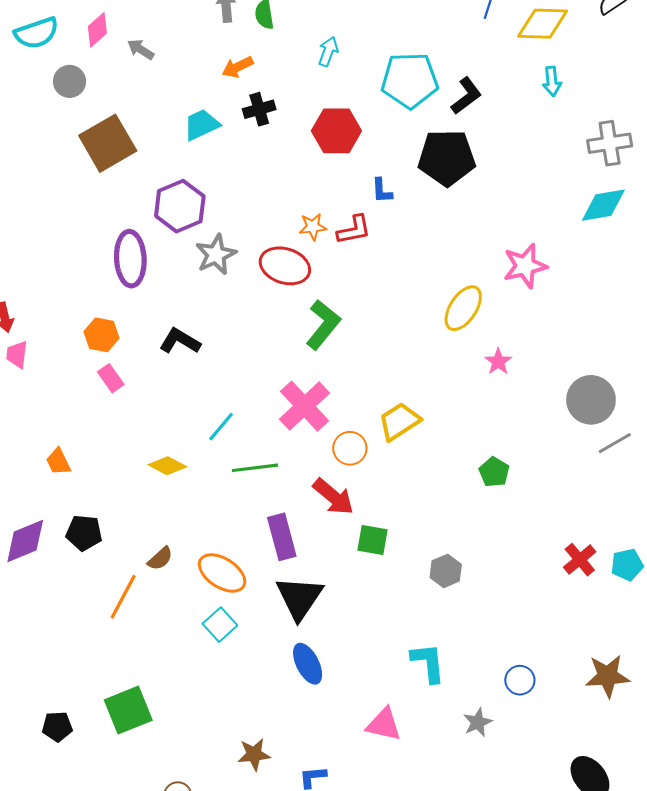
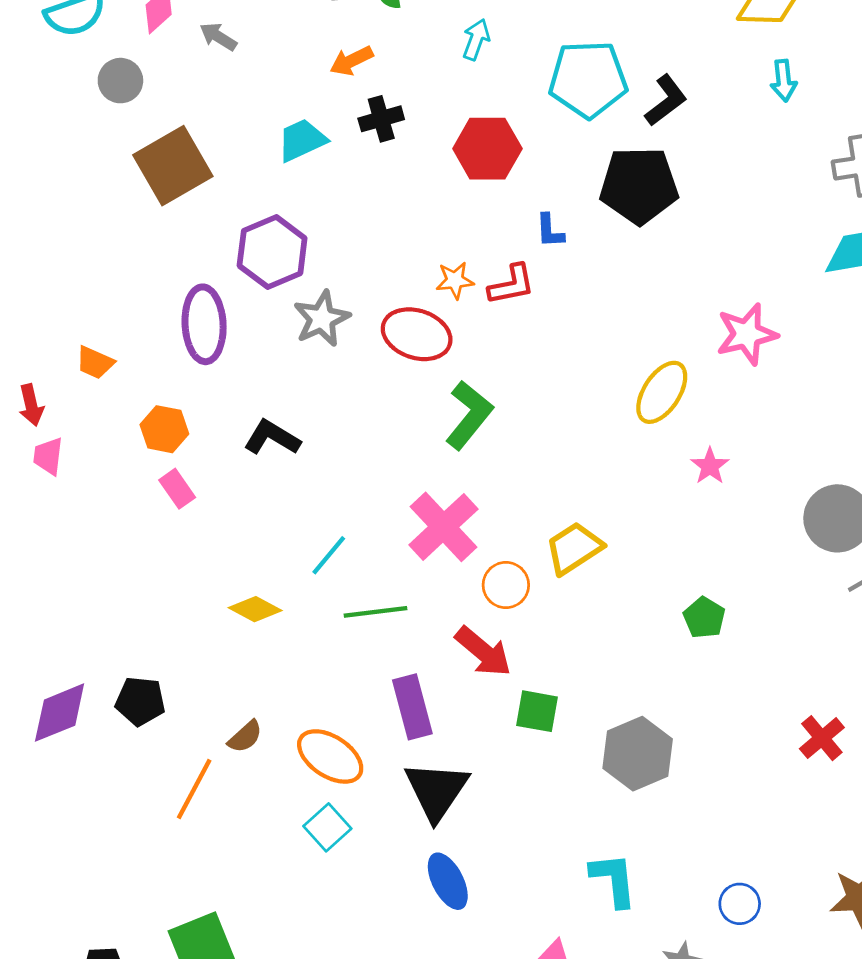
orange trapezoid: (58, 462) -> (95, 363), moved, turned -40
gray hexagon: (446, 571) -> (638, 754), size x1.6

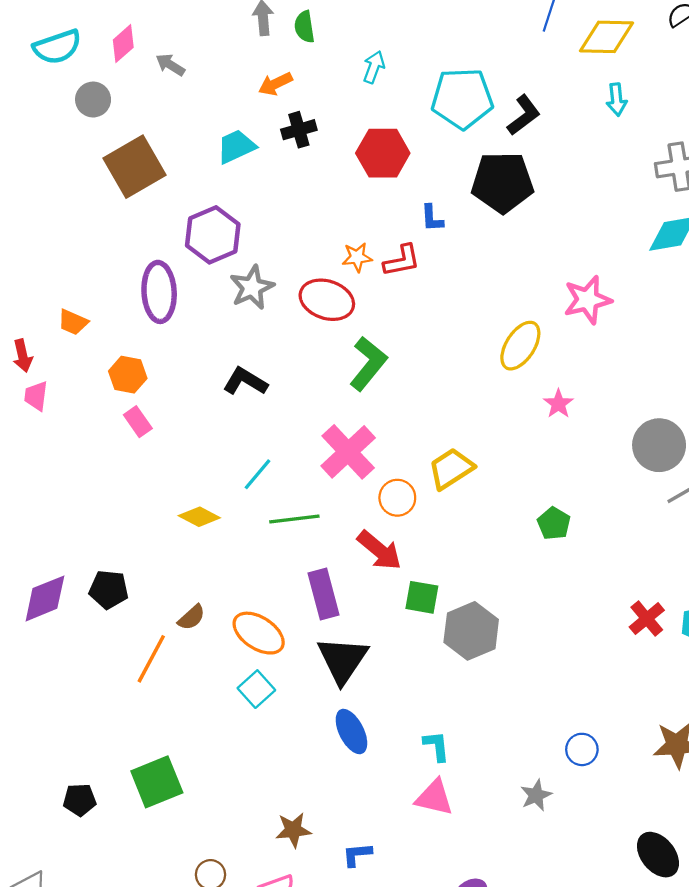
black L-shape: (272, 438) -> (245, 381), moved
gray hexagon: (638, 754) -> (471, 631), moved
cyan L-shape: (614, 880) -> (436, 746), moved, size x0.7

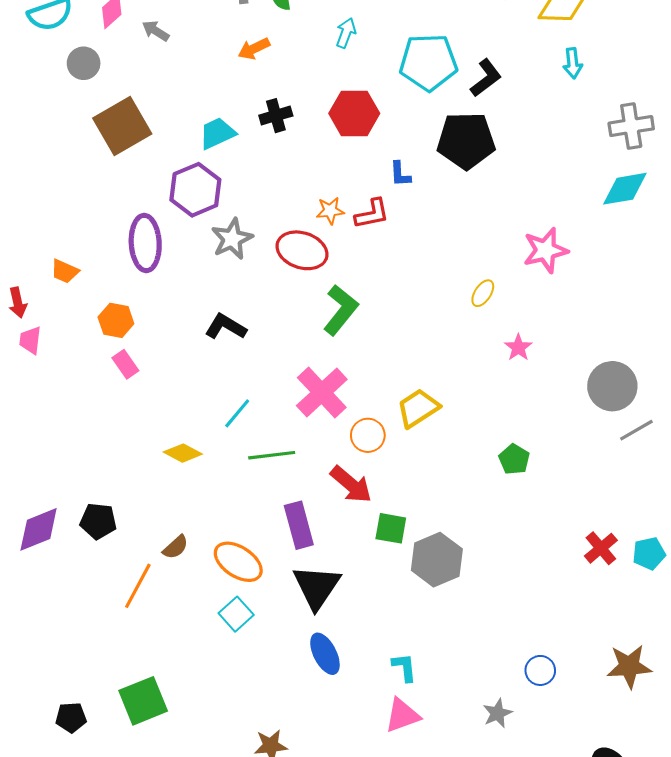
black cross: (299, 130) -> (276, 116), moved
cyan trapezoid: (236, 147) -> (217, 133), moved
yellow ellipse: (520, 346) -> (483, 293), size x0.6
pink triangle: (434, 798) -> (402, 715), turned -33

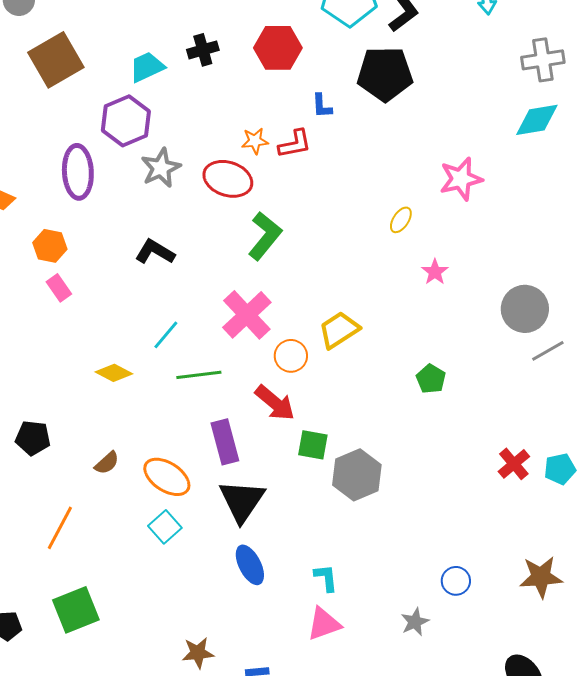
orange line: (138, 586) -> (60, 528), moved

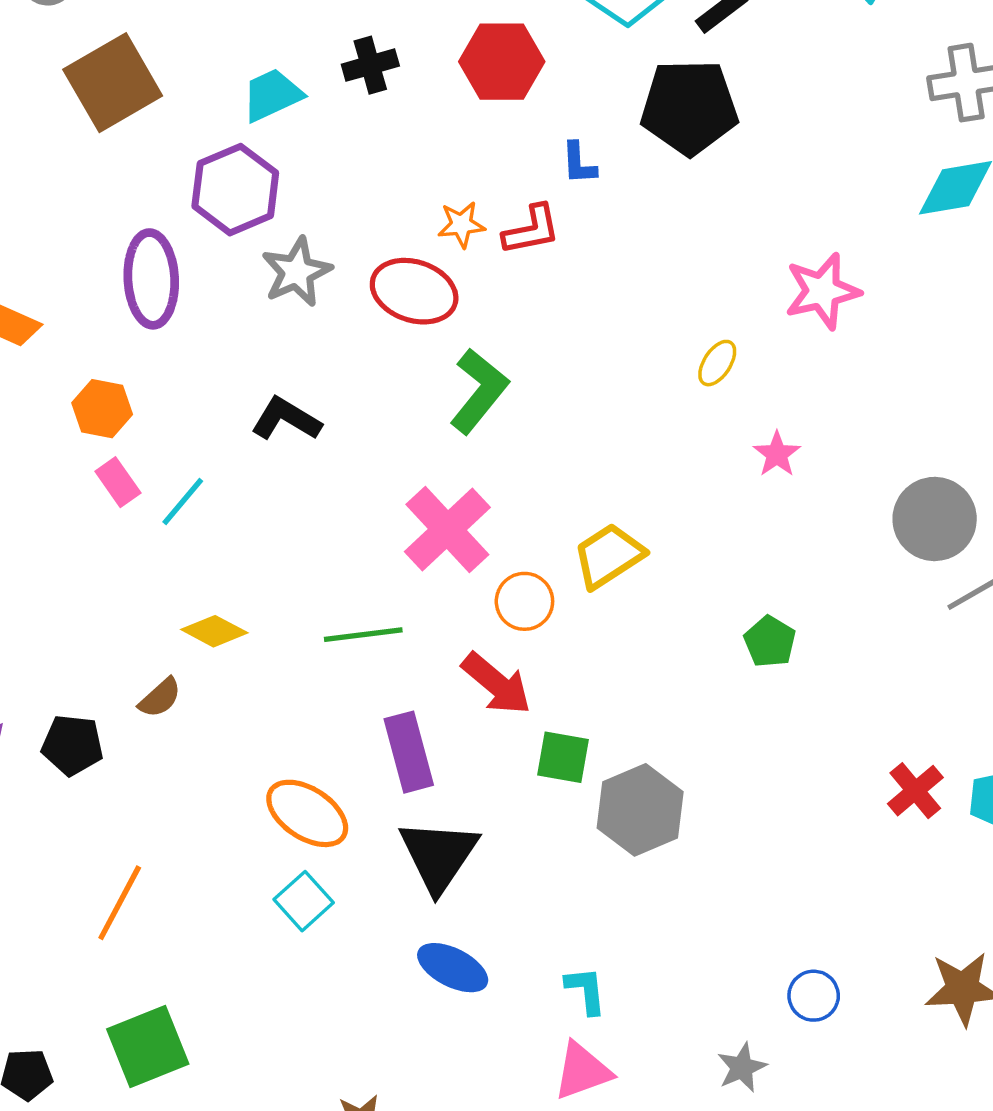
cyan line: (166, 335) -> (183, 501), moved
brown semicircle: (107, 463) -> (160, 698), moved
blue ellipse: (250, 565) -> (453, 968), turned -36

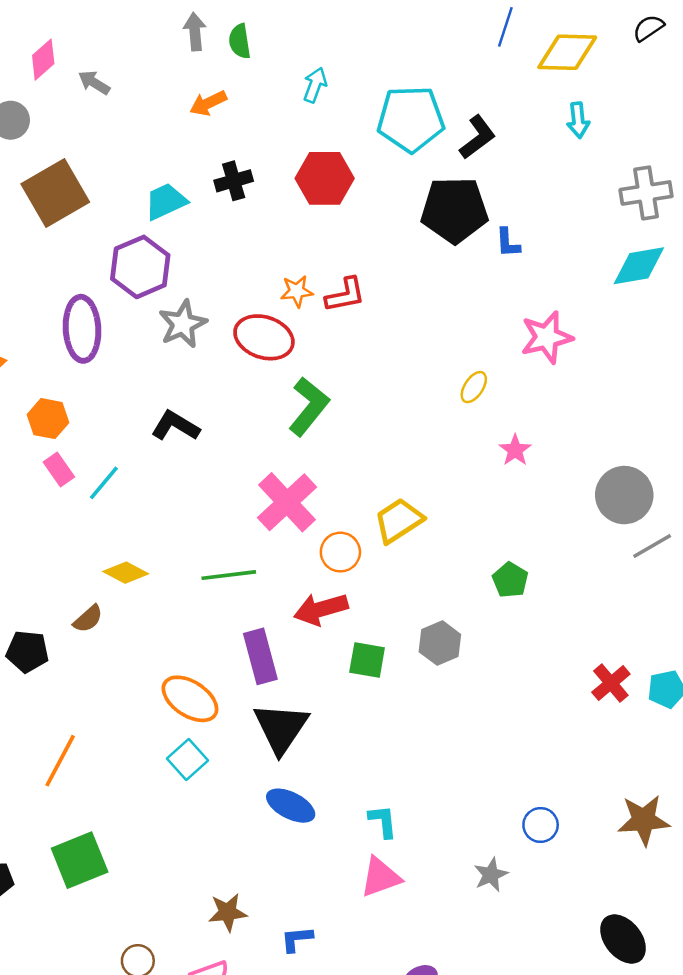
blue L-shape: (579, 163) -> (508, 243), moved
red arrow: (496, 684) -> (321, 609), turned 124
gray hexagon: (640, 810) -> (440, 643), moved, size x0.7

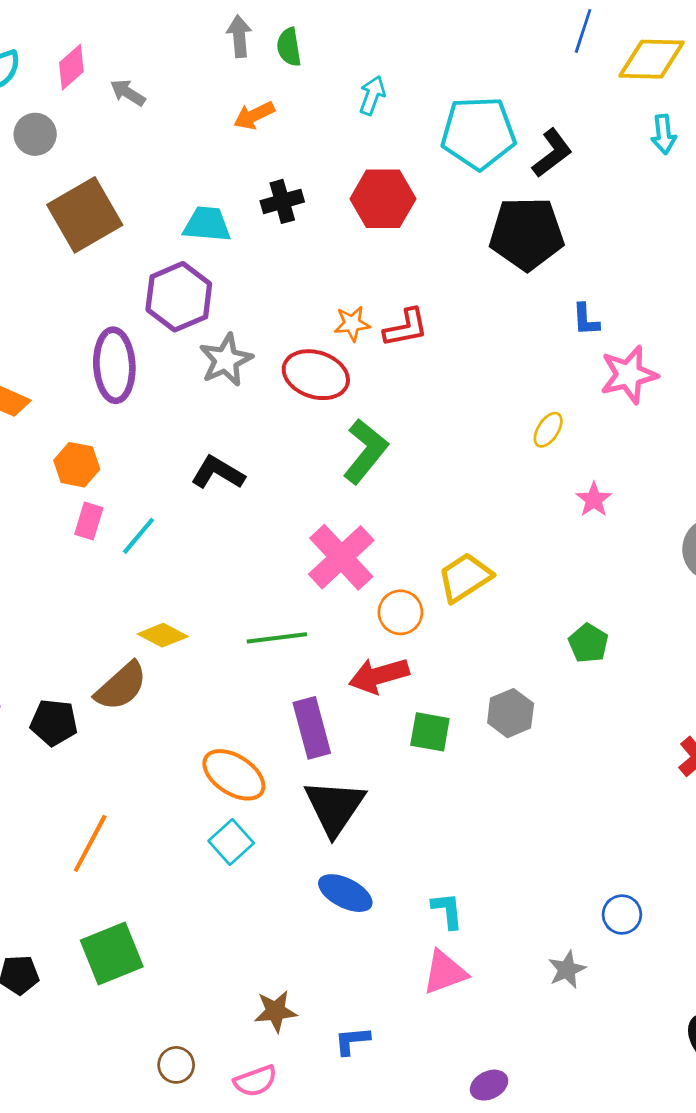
cyan trapezoid: (166, 201) -> (207, 224), turned 30
blue L-shape: (508, 243) -> (586, 320), moved
pink rectangle: (59, 470) -> (89, 521), turned 52
brown semicircle: (88, 619) -> (121, 686), size x1.6

